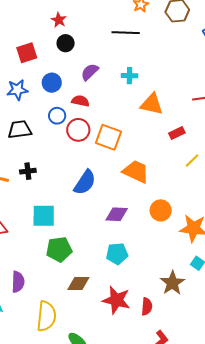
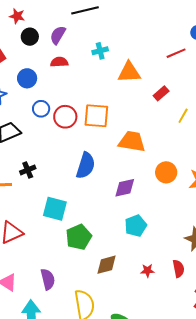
purple semicircle: (90, 72) -> (58, 35), moved
red semicircle: (80, 101) -> (59, 62), moved
cyan square: (44, 216) -> (55, 209), turned 30
red star: (116, 300) -> (147, 271), size x0.5

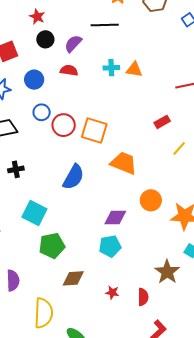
orange triangle: (129, 72) -> (134, 70), moved, size x0.7
purple diamond: (125, 188) -> (115, 218), moved

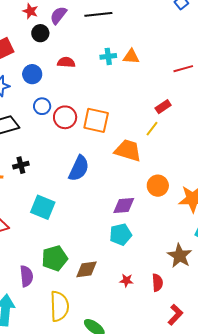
purple semicircle: (73, 44) -> (58, 15), moved
yellow line: (179, 148) -> (152, 129), moved
green pentagon: (52, 246) -> (55, 258), moved

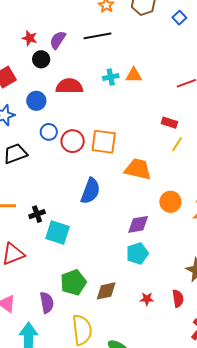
red semicircle: (66, 62) -> (69, 86), size x1.5
red rectangle: (163, 107) -> (169, 123), turned 56
yellow line: (152, 129) -> (177, 144), moved
black cross: (21, 165) -> (37, 214), moved

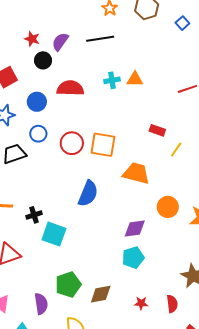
red rectangle: (169, 123) -> (157, 130), moved
blue circle: (49, 132) -> (38, 134), moved

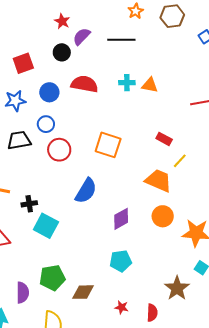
red star: (32, 39) -> (62, 21), moved
red circle: (72, 143) -> (59, 150), moved
orange trapezoid: (136, 173) -> (158, 181), moved
purple diamond: (135, 228) -> (121, 219), moved, turned -30

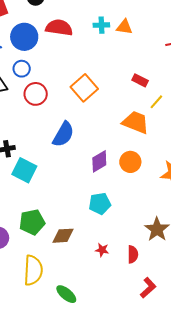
blue circle: (49, 92) -> (24, 37), size x1.4
orange square: (108, 145) -> (84, 88), turned 32
orange circle: (163, 216) -> (130, 162), moved

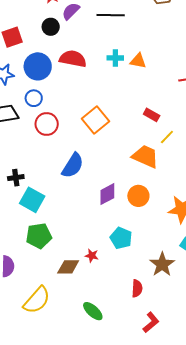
cyan pentagon: (100, 204) -> (121, 238), moved, turned 30
green pentagon: (32, 222) -> (39, 236), moved
red star: (102, 250) -> (92, 256), moved
yellow semicircle: (33, 270) -> (37, 300), turned 36
green ellipse: (66, 294) -> (93, 311), moved

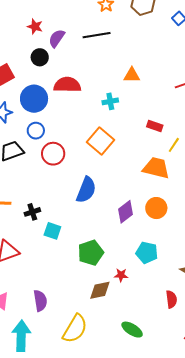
cyan cross: (115, 58) -> (110, 101), moved
cyan square: (32, 200) -> (52, 231), size x0.7
green pentagon: (39, 236) -> (91, 253), moved

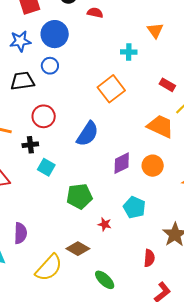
orange triangle: (132, 75) -> (155, 31), turned 42
red semicircle: (67, 85) -> (95, 13), moved, size x0.6
red circle: (53, 154) -> (44, 116), moved
brown diamond: (100, 290) -> (78, 249), moved, turned 30

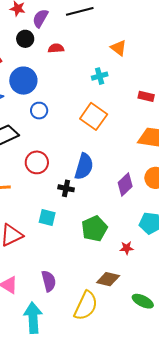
blue circle: (50, 66) -> (39, 111), moved
black cross: (30, 145) -> (66, 188), moved, turned 35
cyan square: (46, 167) -> (47, 218), moved

